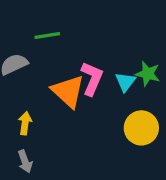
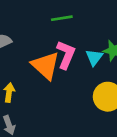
green line: (47, 36) -> (62, 18), moved

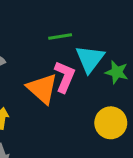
cyan triangle: (94, 57) -> (90, 59), moved, size x1.5

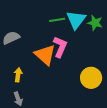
cyan triangle: (90, 59) -> (76, 20), moved
green star: (117, 72) -> (95, 23), moved

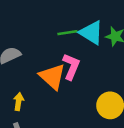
cyan triangle: (76, 20) -> (91, 33), turned -35

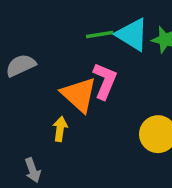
yellow arrow: (19, 102) -> (60, 129), moved

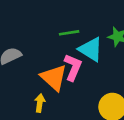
cyan triangle: (132, 35) -> (91, 49), moved

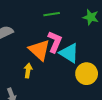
cyan triangle: (91, 49) -> (69, 53), moved

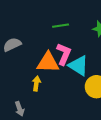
orange triangle: (39, 50) -> (48, 62), turned -40

